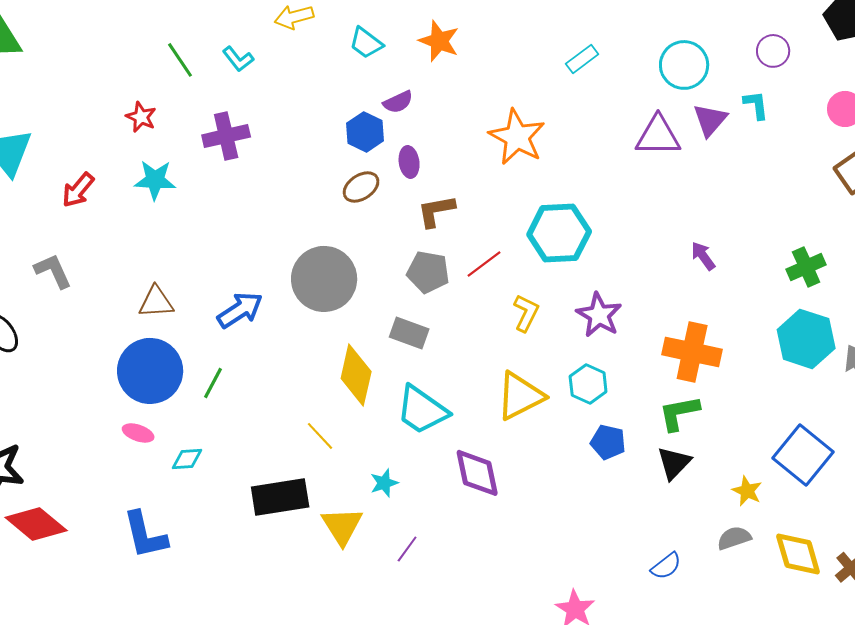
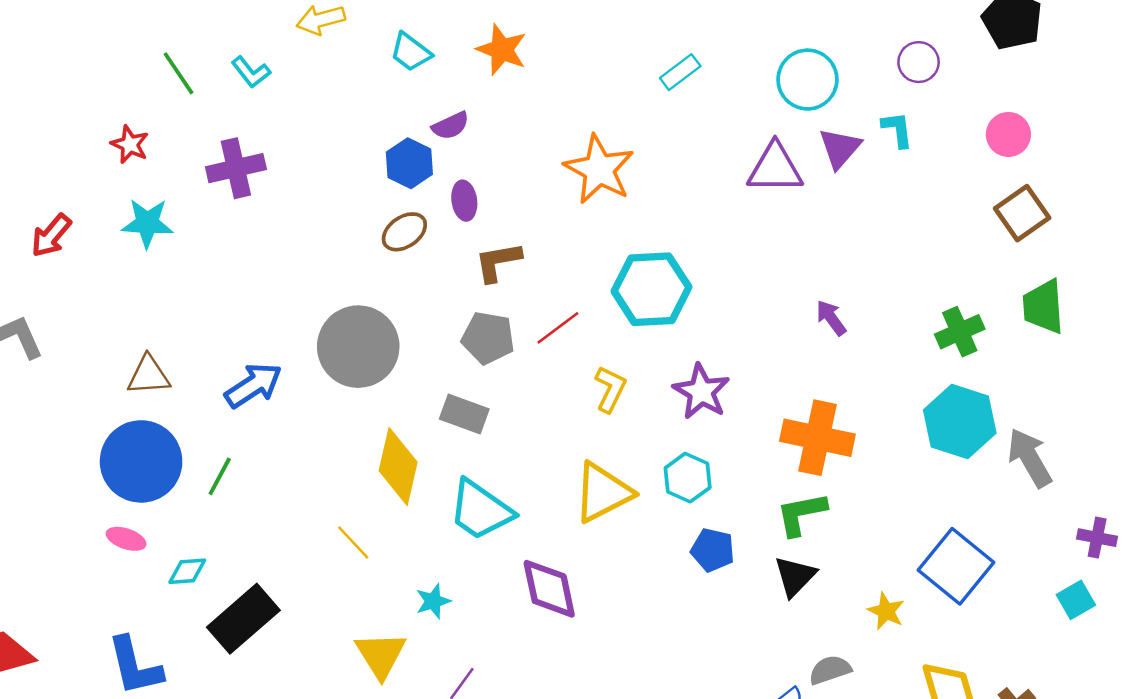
black rectangle: (280, 497) -> (243, 619), moved, turned -32
gray semicircle: (734, 538) -> (830, 670), moved

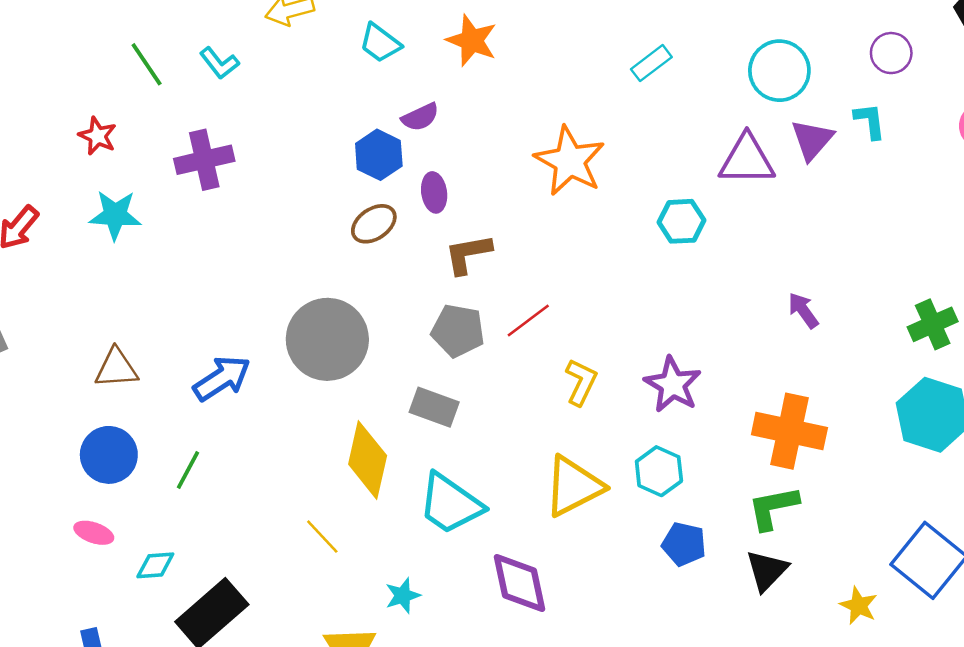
cyan hexagon: (651, 289) -> (681, 221), moved, size x0.6
blue circle: (141, 461) -> (109, 455), size x0.7

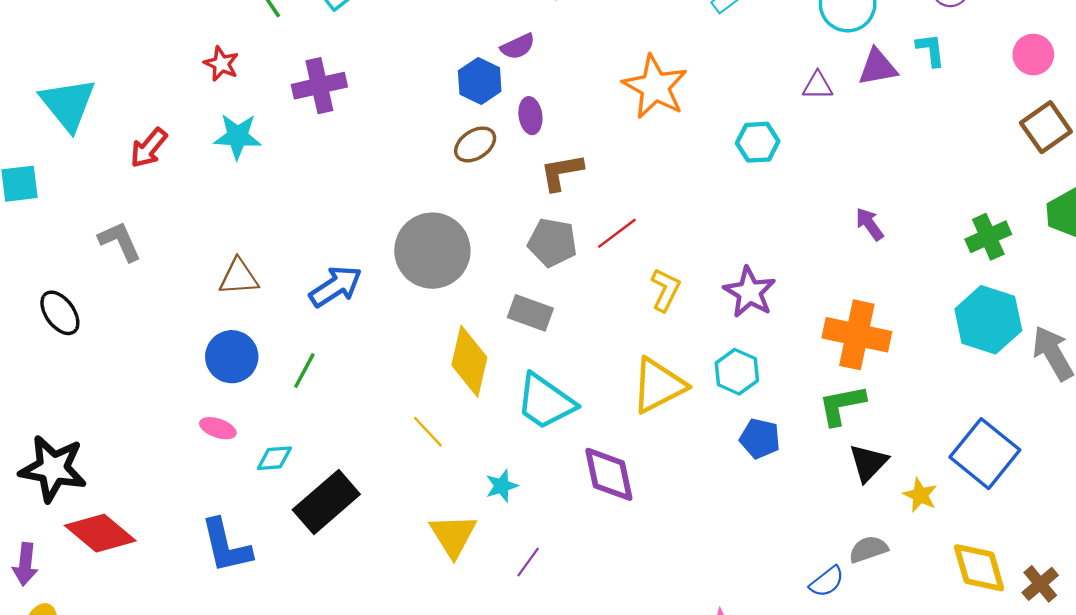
purple triangle: (812, 140) -> (878, 67), turned 39
purple triangle: (747, 160) -> (818, 86), size x0.6
black triangle: (767, 570) -> (868, 463), moved

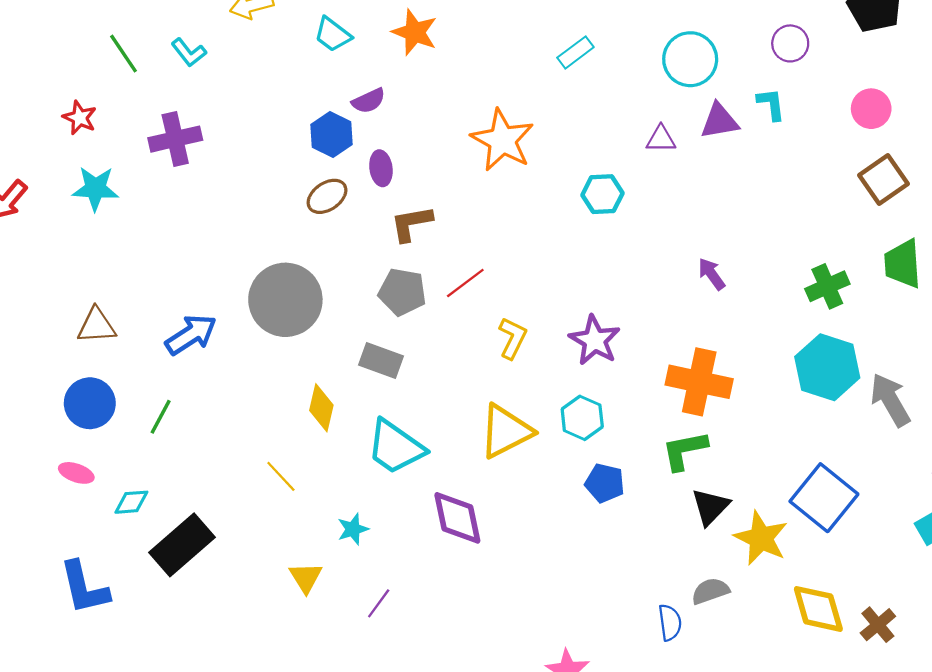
yellow diamond: (469, 361) -> (321, 408), size x0.7
yellow star: (920, 495) -> (761, 538), size x1.6
yellow triangle: (453, 535) -> (306, 577), size x0.7
blue semicircle: (827, 582) -> (670, 622), turned -60

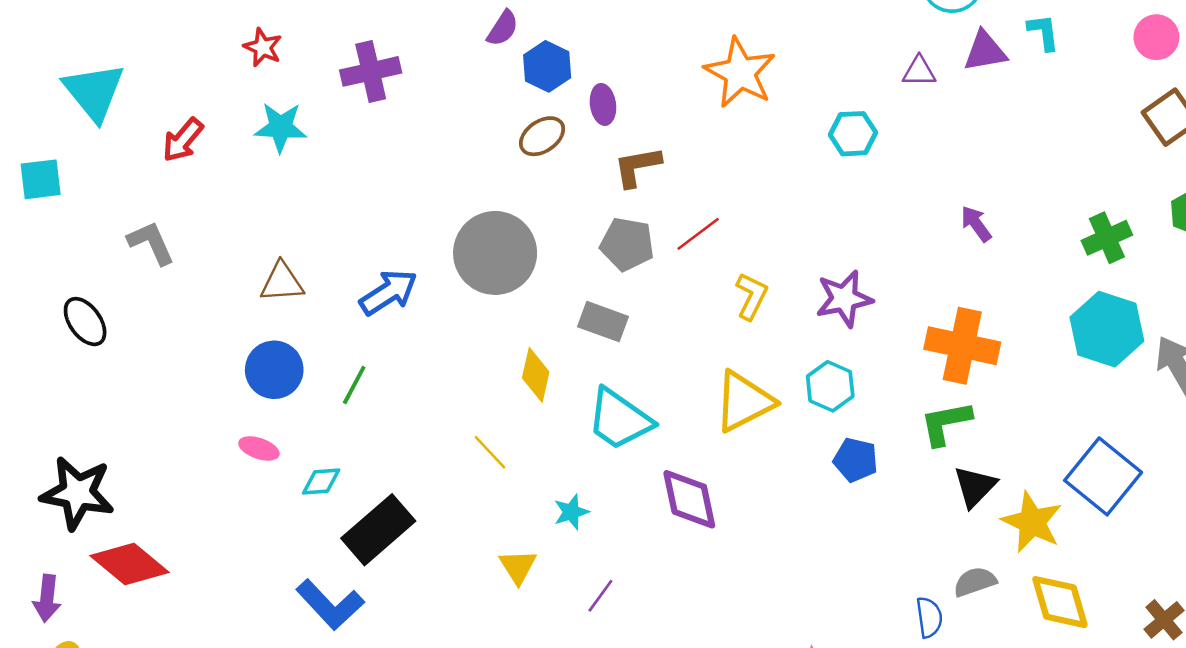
purple semicircle: (369, 101) -> (503, 28), moved, turned -32
purple star: (595, 340) -> (844, 299), turned 30
blue L-shape: (84, 588) -> (330, 605), moved, turned -30
yellow diamond: (818, 609) -> (1060, 602), moved

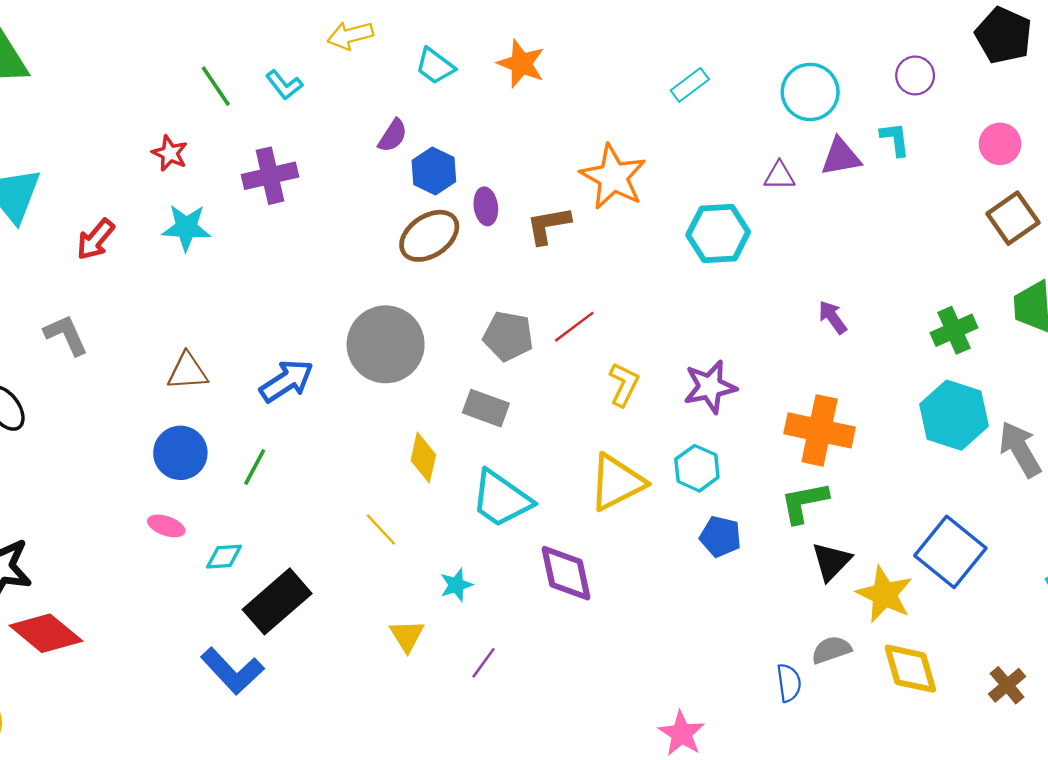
cyan hexagon: (853, 134) -> (718, 233), size x1.4
brown ellipse: (542, 136) -> (429, 236), size x1.4
brown L-shape: (637, 167) -> (548, 225), moved

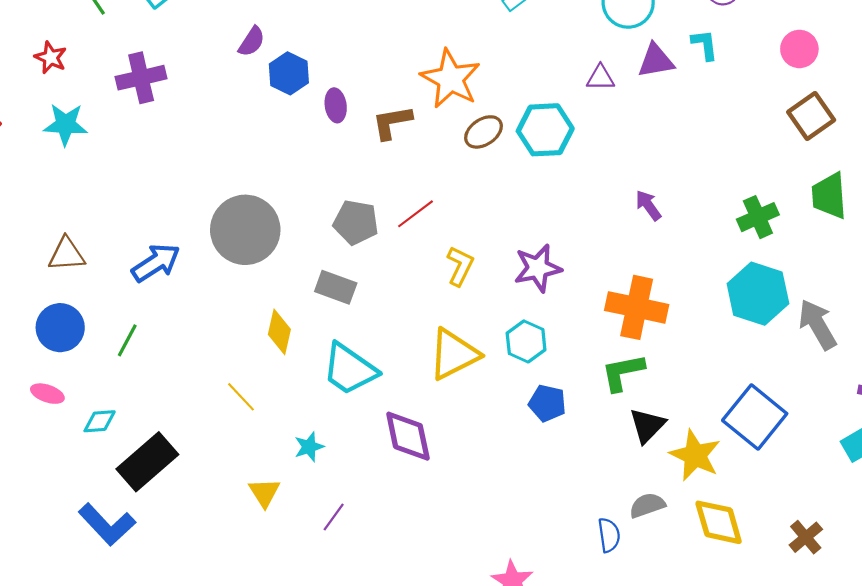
brown ellipse: (429, 236) -> (483, 132), moved, size x0.7

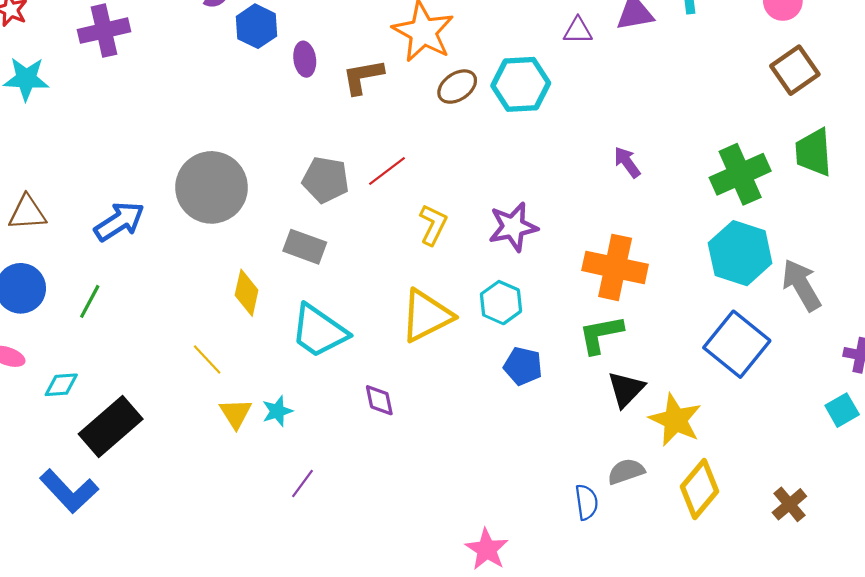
green cross: (758, 217) -> (740, 174), size x1.4
blue square: (755, 417) -> (737, 344), moved
purple diamond: (408, 436) -> (379, 400), size x0.6
yellow triangle: (264, 493) -> (236, 413), moved
yellow diamond: (719, 522) -> (700, 489), turned 56

